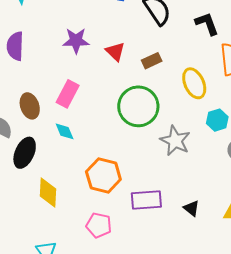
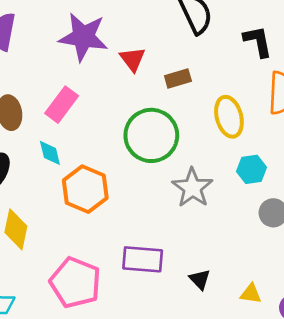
purple star: (76, 41) -> (83, 37), size x1.4
orange hexagon: (103, 175) -> (85, 189), moved
pink pentagon: (99, 225) -> (75, 283), size x1.5

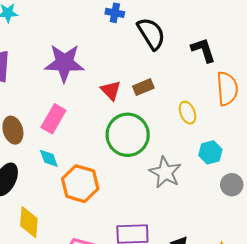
red triangle: (133, 59) -> (111, 90), moved
yellow ellipse: (229, 117) -> (188, 113), size x0.7

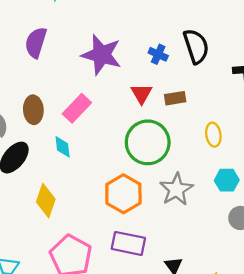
blue cross: (115, 13) -> (158, 54), moved
orange hexagon: (80, 184) -> (123, 194), moved
yellow diamond: (29, 222) -> (46, 201), moved

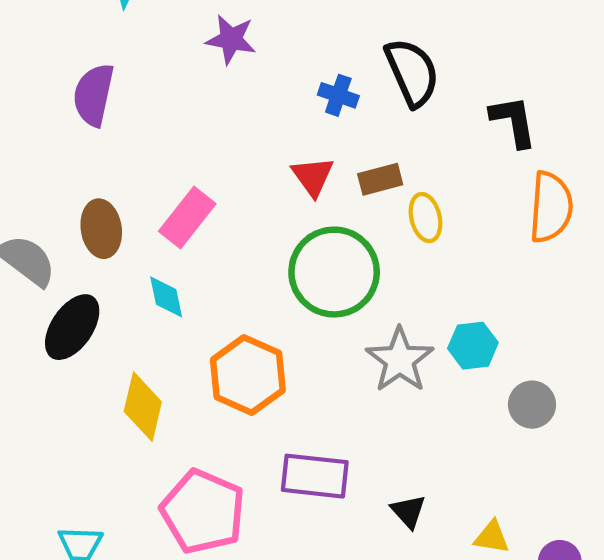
purple star: (101, 55) -> (231, 39), moved, size x0.6
yellow ellipse: (213, 135) -> (426, 218), moved
cyan hexagon: (227, 180) -> (473, 346), moved
orange hexagon: (123, 194) -> (248, 375), moved

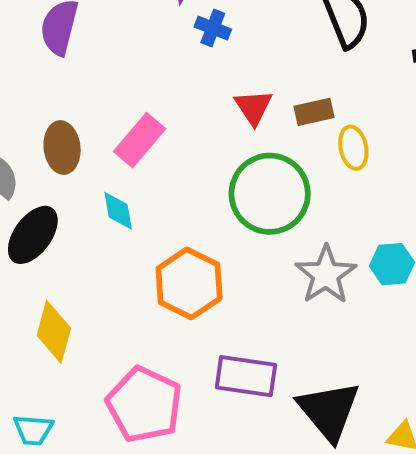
blue cross: (338, 95) -> (213, 28), moved
yellow diamond: (143, 407) -> (54, 332), moved
black triangle: (408, 511) -> (329, 411), size x2.0

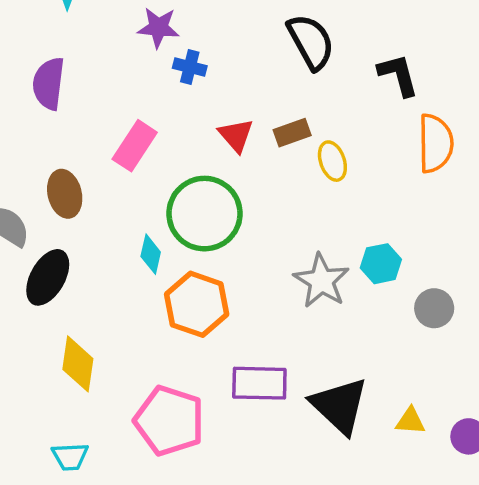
pink rectangle: (140, 140) -> (135, 146), moved
green circle: (270, 194) -> (204, 214), moved
cyan diamond: (118, 211) -> (151, 254), moved, turned 30

